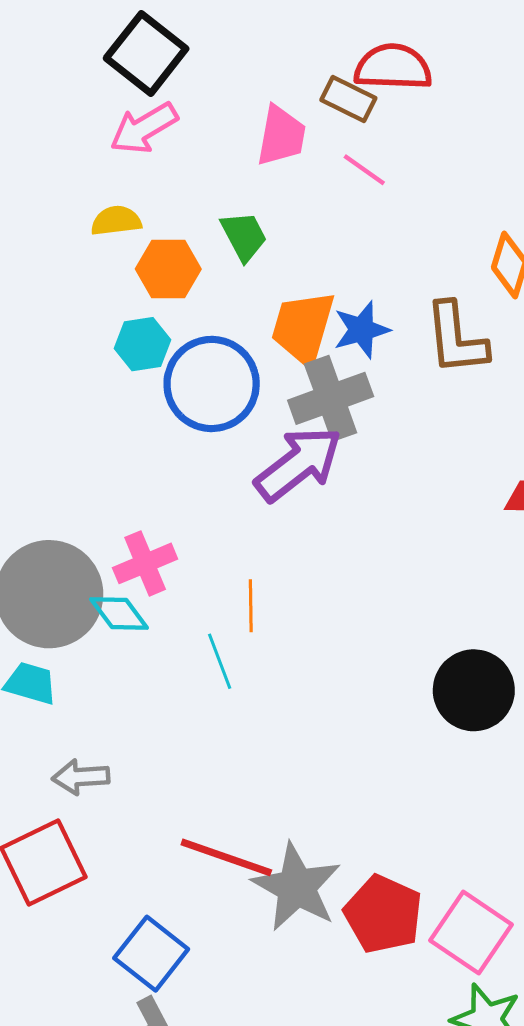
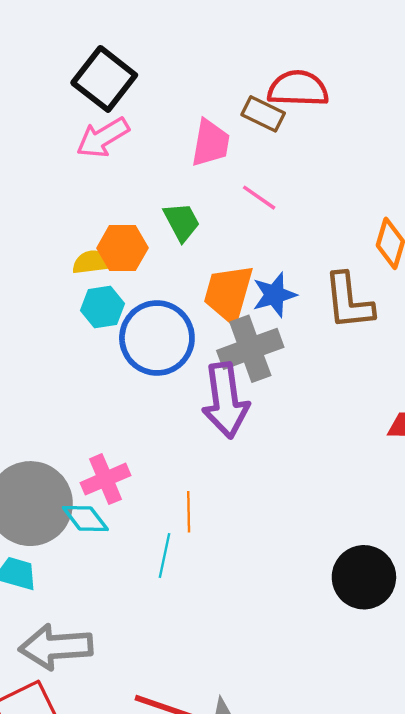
pink line: (364, 170) -> (259, 198), moved
yellow semicircle: (116, 221) -> (92, 262), moved
purple arrow: (298, 464) -> (225, 400), turned 120
cyan line: (220, 661) -> (164, 555), turned 33
gray arrow: (81, 777) -> (56, 647), size x1.6

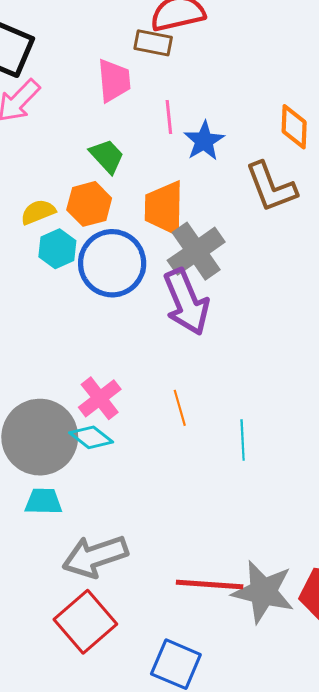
pink line: (259, 198) -> (169, 117), turned 64
orange hexagon: (122, 248) -> (89, 204), moved
blue star: (274, 295) -> (204, 141), moved
cyan line: (164, 555) -> (243, 440), moved

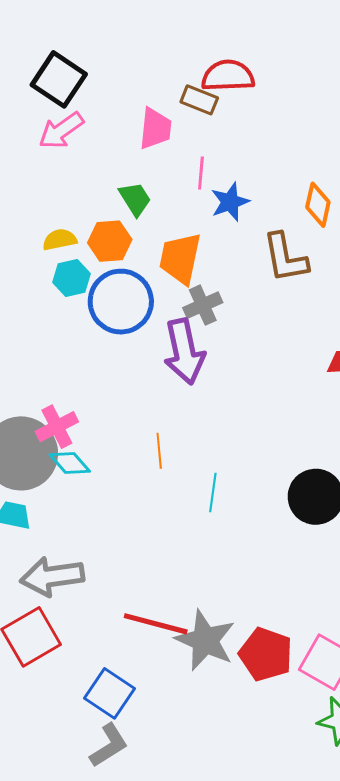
gray cross: (196, 251) -> (203, 305), size x0.7
pink cross: (100, 398) -> (57, 427), moved

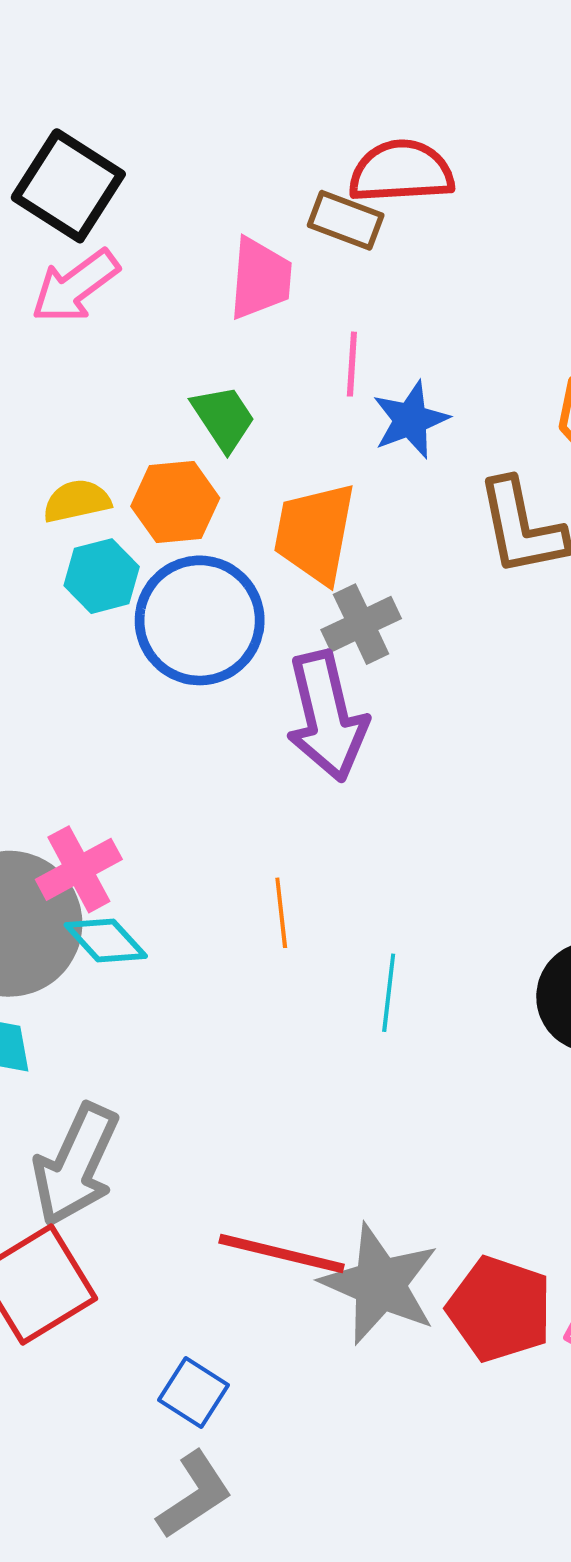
gray arrow: (52, 577) -> (76, 1165), turned -56
blue square: (109, 693) -> (194, 1392), size x0.7

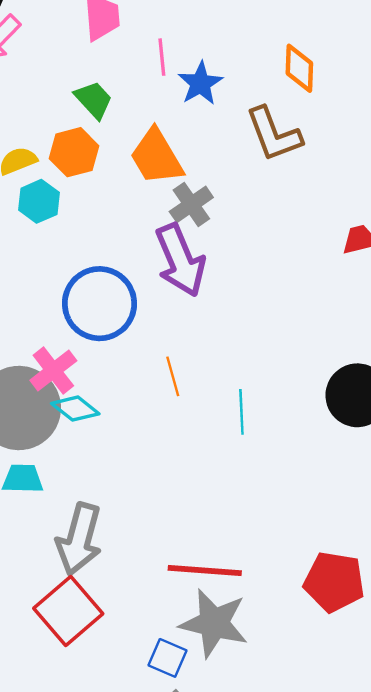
orange trapezoid: (315, 533) -> (156, 157), turned -32
blue circle: (200, 620) -> (99, 304), moved
gray star: (380, 1284) -> (214, 623), moved

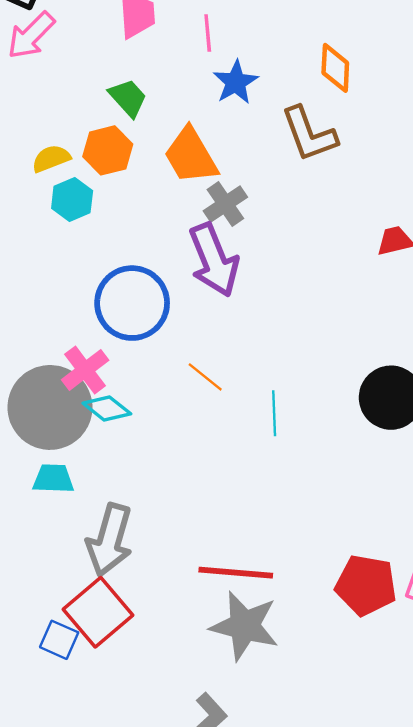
pink line: (162, 57) -> (208, 33), moved
orange line: (173, 376) -> (205, 377), turned -36
blue square: (168, 658) -> (59, 640), moved

